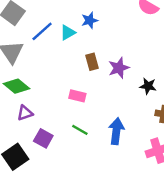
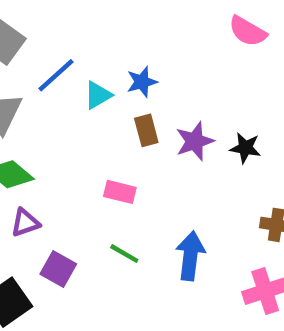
blue star: (90, 20) -> (142, 82), moved
cyan triangle: (68, 33) -> (98, 95), moved
black star: (148, 86) -> (245, 148), moved

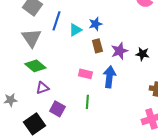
blue line: (56, 75) -> (56, 21), turned -30
green line: (124, 254) -> (87, 102), turned 64
blue arrow: (190, 256) -> (109, 77), moved

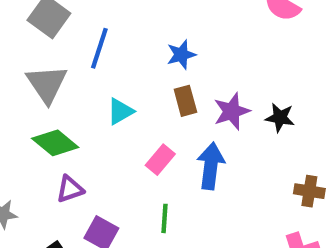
cyan triangle: (75, 30) -> (120, 111), moved
pink rectangle: (85, 74) -> (160, 160), turned -64

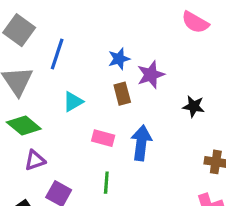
purple star: (232, 111) -> (151, 75), moved
pink rectangle: (160, 160) -> (103, 138), turned 65

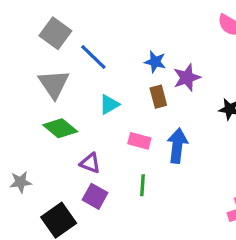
blue line: (57, 54) -> (93, 57), turned -64
blue star: (119, 59) -> (155, 62), turned 30
purple triangle: (35, 160) -> (90, 163), moved, turned 40

